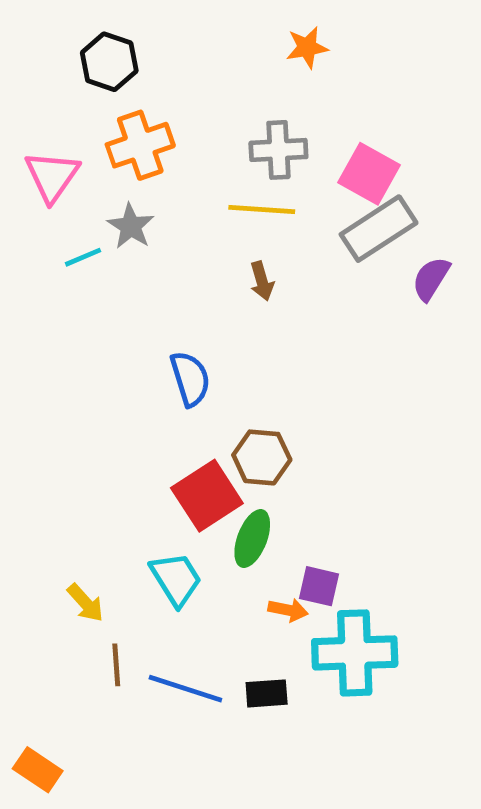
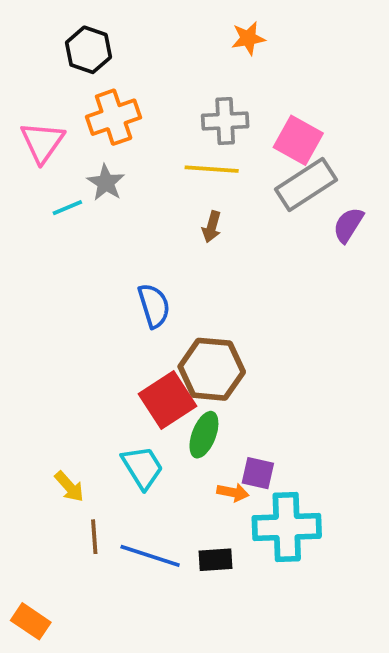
brown arrow: (262, 281) -> (212, 227), turned 32
brown hexagon: (262, 457) -> (212, 369), size x1.4

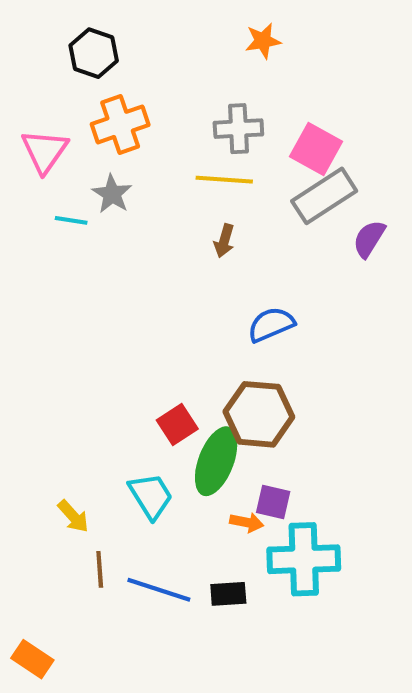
cyan line: (67, 208) -> (71, 220), turned 32
blue semicircle: (154, 306) -> (271, 324), moved, turned -96
brown hexagon: (212, 369) -> (259, 414), moved
red square: (167, 400) -> (177, 424), size x0.7
green ellipse: (204, 435) -> (216, 461), size x1.4

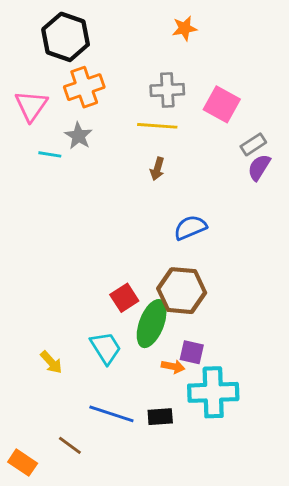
black hexagon: (94, 53) -> (66, 37), size x1.4
gray rectangle: (324, 196) -> (253, 144), moved, size x0.6
brown line: (100, 569) -> (70, 445), moved, turned -50

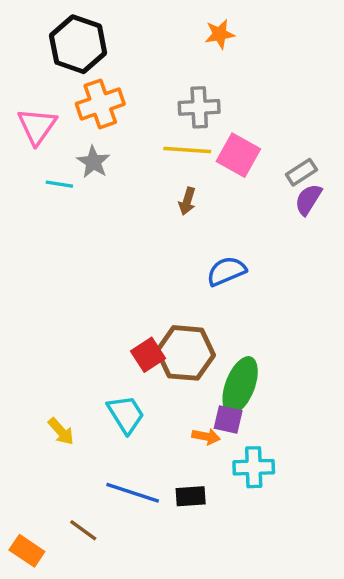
pink square: (222, 104) -> (238, 155), moved
brown hexagon: (182, 291) -> (186, 353), moved
green ellipse: (152, 324) -> (240, 385), moved
cyan cross: (213, 392) -> (254, 467), size x0.7

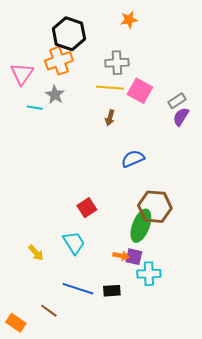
black hexagon: (78, 44) -> (69, 34), moved
brown hexagon: (186, 353) -> (155, 207), moved
purple square: (228, 419) -> (134, 257), moved

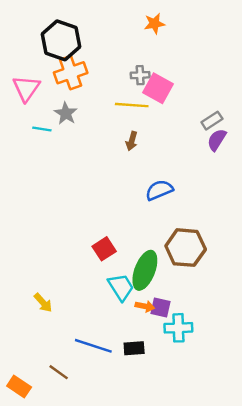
black hexagon: (69, 34) -> (61, 40), moved
gray cross: (117, 63) -> (140, 75), size x0.7
pink square: (140, 91) -> (158, 88), moved
green ellipse: (141, 226) -> (145, 270), moved
cyan trapezoid: (74, 243) -> (121, 287), moved

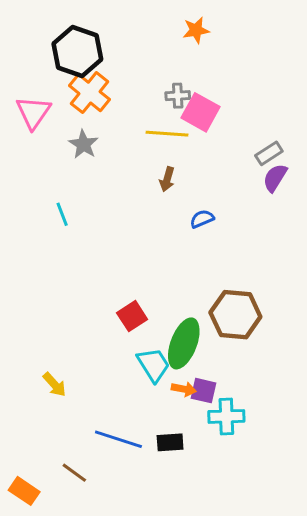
orange cross: (71, 73) -> (90, 93), turned -32
cyan line: (42, 129) -> (62, 214), moved, turned 60
blue semicircle: (159, 190) -> (202, 219), moved, size x0.7

